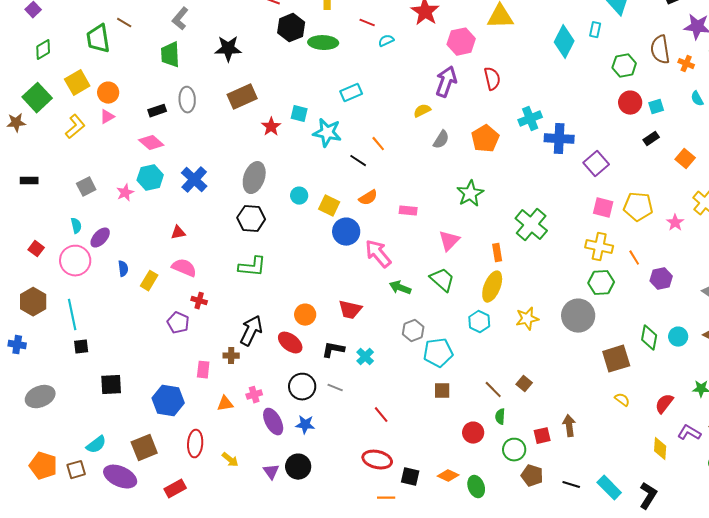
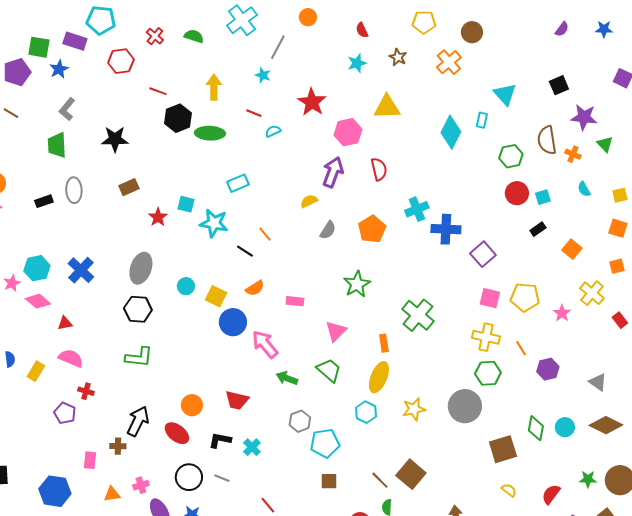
brown rectangle: (242, 97) -> (129, 187), size x0.7
pink diamond: (151, 143) -> (38, 301), moved
brown square: (524, 384) -> (411, 474), size x1.8

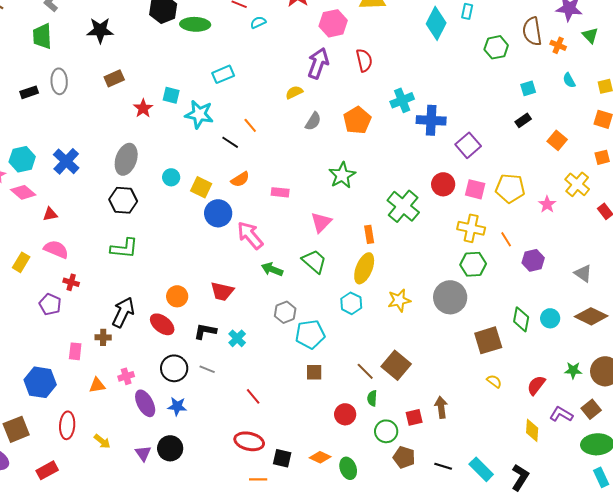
red circle: (517, 193) -> (443, 184), moved

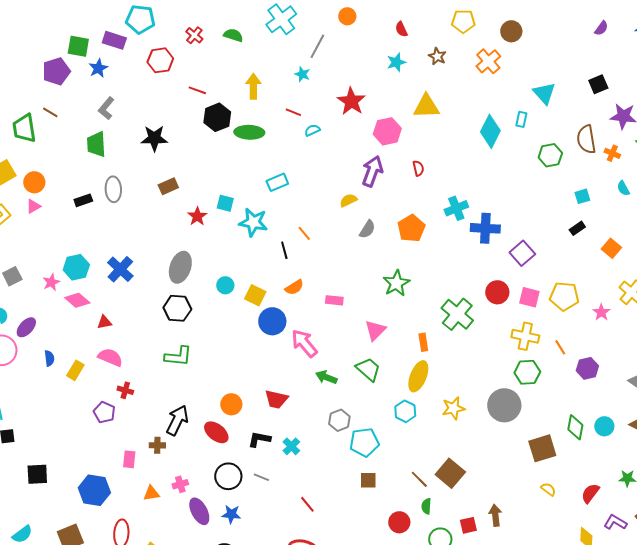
red semicircle: (364, 60) -> (418, 168), size x0.7
black line: (230, 142) -> (284, 250), turned 42

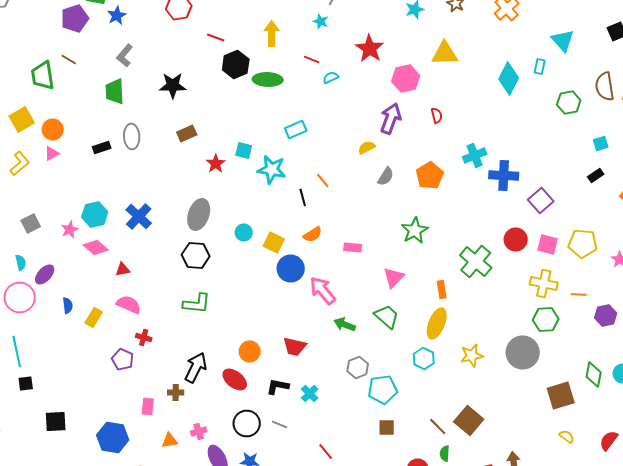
orange line: (560, 347) -> (579, 294), turned -56

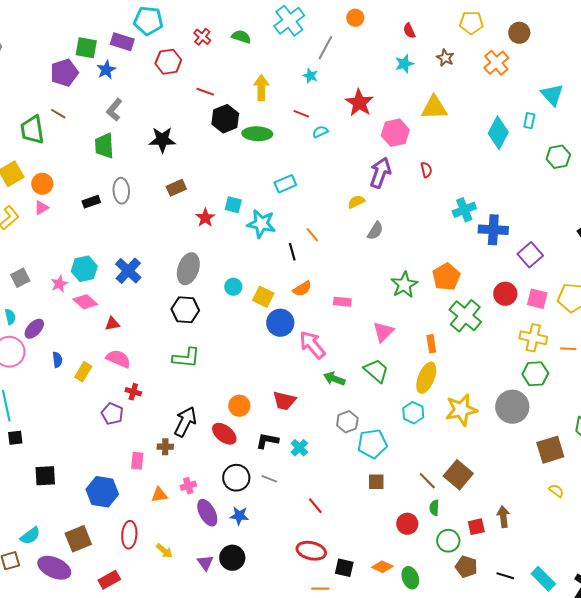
orange pentagon: (430, 176) -> (446, 277), moved
yellow star: (472, 356) -> (461, 410), size x1.4

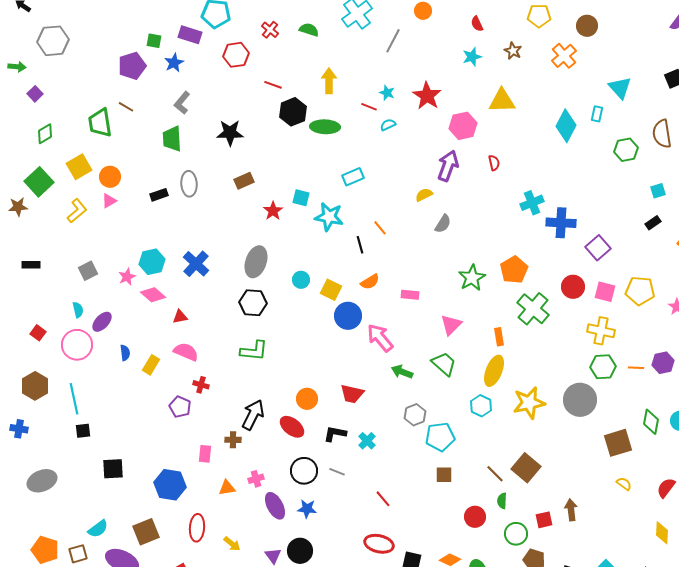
green square: (86, 48) -> (154, 41), size x0.7
cyan star: (310, 76) -> (387, 93), moved
orange line: (568, 349) -> (636, 368), moved

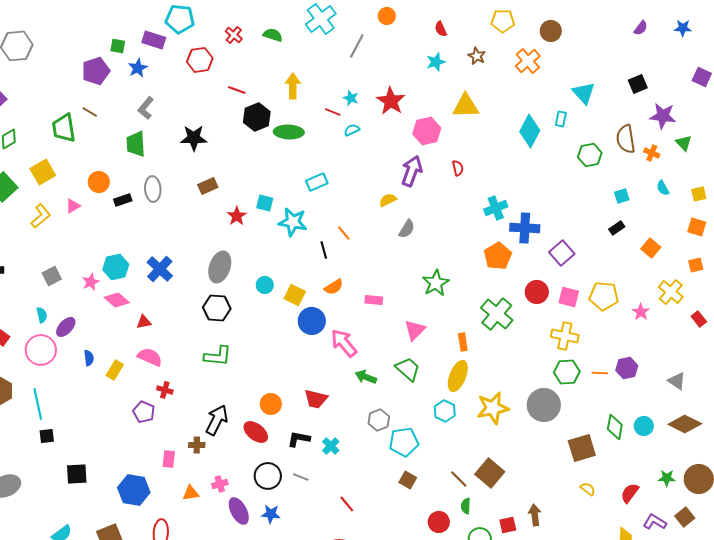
orange circle: (110, 177) -> (99, 182), moved
orange pentagon: (514, 270) -> (498, 256), moved
brown square: (444, 475) -> (408, 480), turned 30

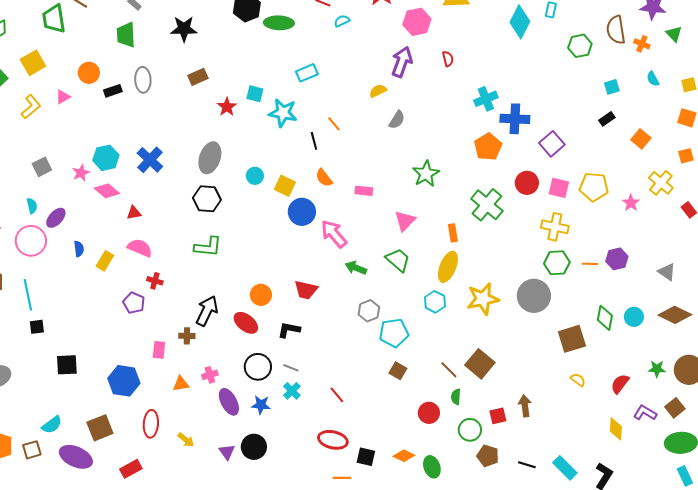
orange semicircle: (334, 287) -> (324, 178), turned 84
cyan cross: (331, 446) -> (292, 391), moved

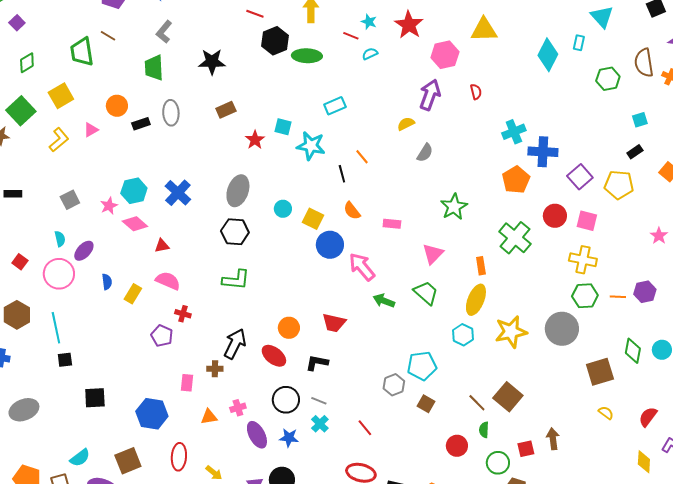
yellow pentagon: (594, 187) -> (619, 185), moved
gray hexagon: (369, 311) -> (394, 385), moved

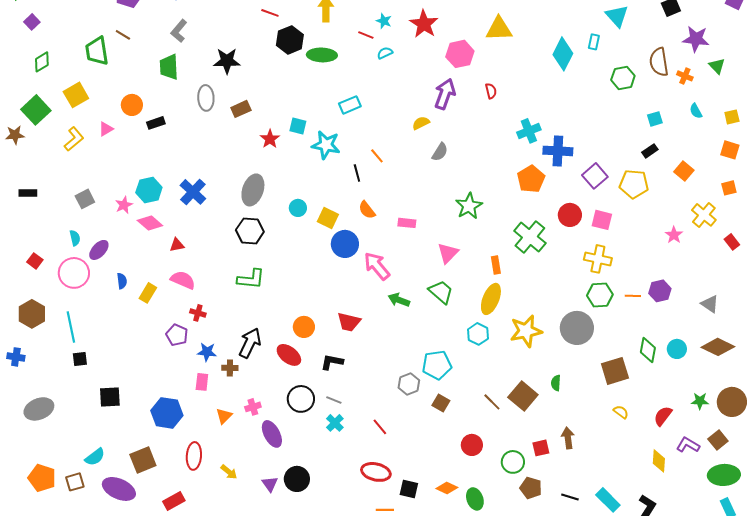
gray ellipse: (171, 113) -> (206, 98), moved
orange triangle: (209, 417) -> (224, 416), turned -36
green semicircle: (484, 430) -> (556, 383), moved
blue star: (289, 438) -> (207, 352), moved

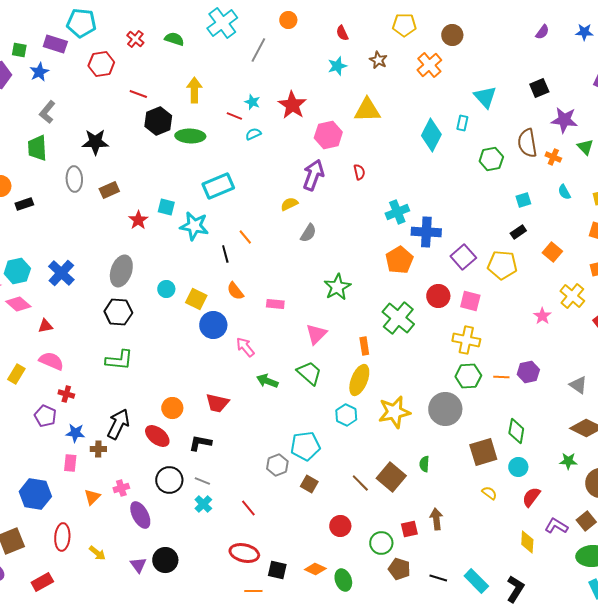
cyan rectangle: (350, 105) -> (218, 186), size x1.4
pink arrow: (377, 266) -> (245, 347), size x0.7
cyan circle: (677, 349) -> (518, 467), moved
green star: (700, 401) -> (568, 461), moved

